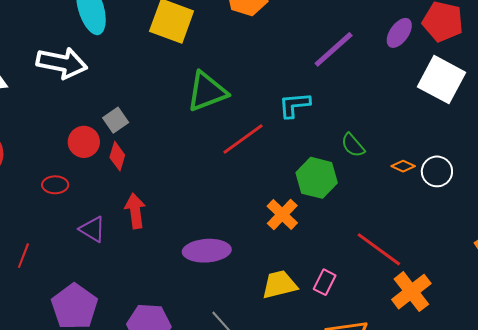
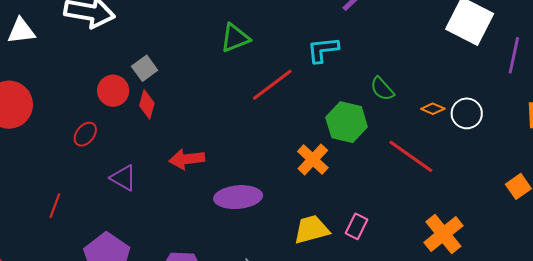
green triangle: (207, 92) -> (235, 38), size x0.7
red ellipse: (55, 185) -> (85, 134), turned -50
red arrow: (135, 211) -> (187, 159), moved, turned -88
red line: (379, 249) -> (411, 156), moved

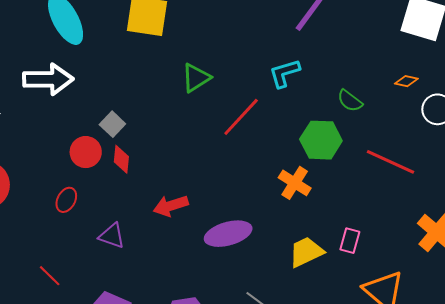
orange diamond: (433, 109) -> (406, 81), moved
red line: (55, 206) -> (50, 276), turned -55

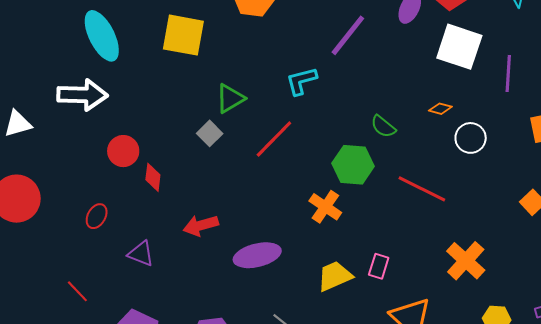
cyan L-shape: (284, 73) -> (301, 81), moved
gray square: (112, 124) -> (210, 133), moved
red circle: (86, 152) -> (123, 151), moved

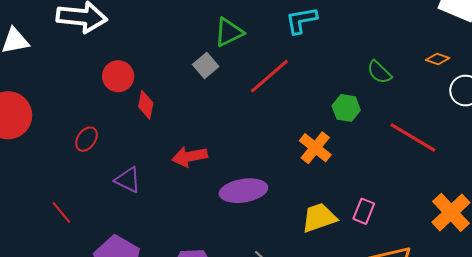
green hexagon: (353, 165) -> (346, 108), size x0.7

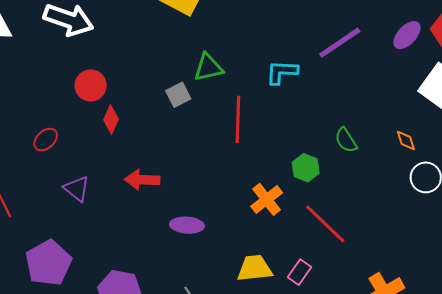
orange diamond: (438, 59) -> (406, 140), turned 40
red line: (269, 76) -> (238, 119), turned -60
red line: (413, 137) -> (325, 224), moved
purple ellipse: (243, 191) -> (187, 225), size x0.7

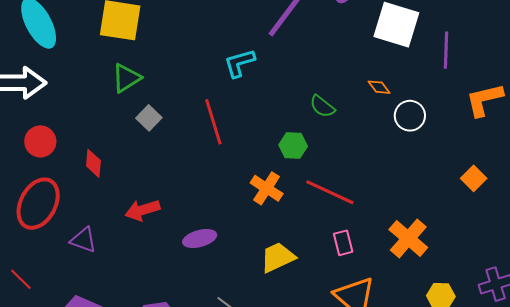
green triangle: (208, 67) -> (126, 78), moved
red circle: (91, 85) -> (40, 141), moved
red ellipse: (46, 140) -> (38, 204), size x2.0
pink rectangle: (300, 272) -> (343, 243), moved, turned -30

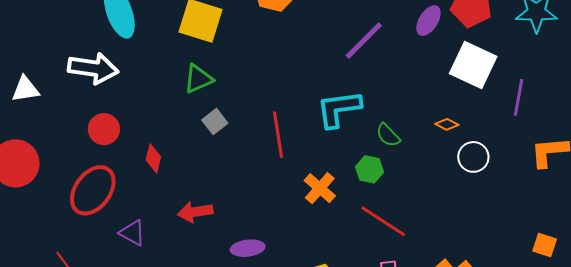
cyan L-shape: (239, 63) -> (339, 109), moved, size x1.4
orange diamond: (379, 87) -> (447, 124), turned -35
green hexagon: (293, 146) -> (370, 169), moved
orange square: (474, 178) -> (545, 245), moved, turned -35
orange cross: (267, 188) -> (320, 188), moved

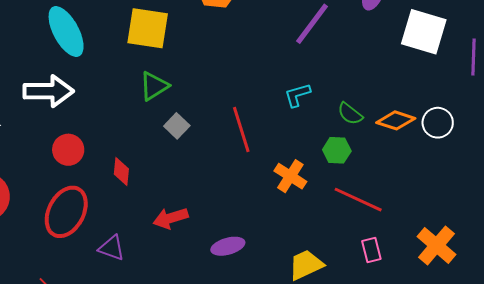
cyan L-shape: (339, 109) -> (297, 95), size x0.6
orange diamond: (447, 124) -> (396, 120), moved, size x1.6

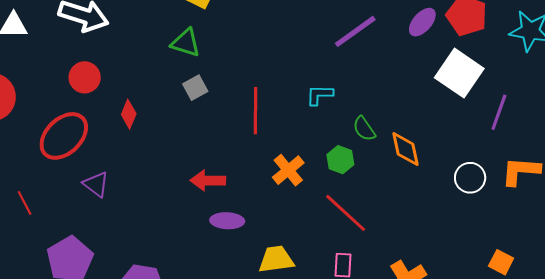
green triangle: (154, 86) -> (186, 43), turned 32
orange diamond: (396, 120) -> (406, 149), turned 42
white circle: (438, 123) -> (470, 178), moved
red arrow: (171, 218) -> (208, 180), moved
purple ellipse: (228, 246) -> (227, 221), moved

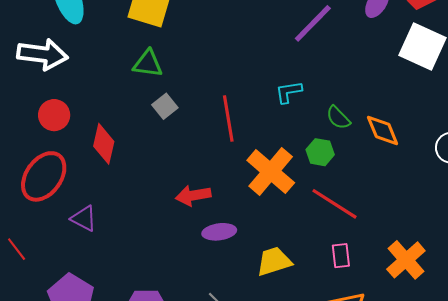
red diamond: (129, 114) -> (104, 144), size x1.4
orange cross: (288, 170) -> (271, 171), size x1.5

